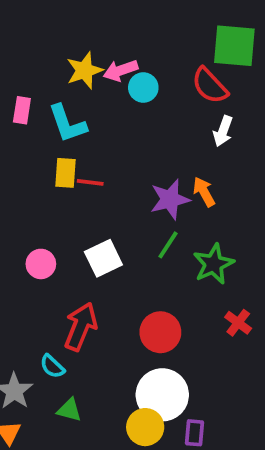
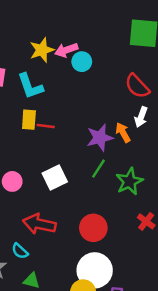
red semicircle: (210, 86) -> (137, 86), moved
white arrow: (223, 131) -> (141, 117), moved
red arrow: (81, 327) -> (39, 224), turned -100

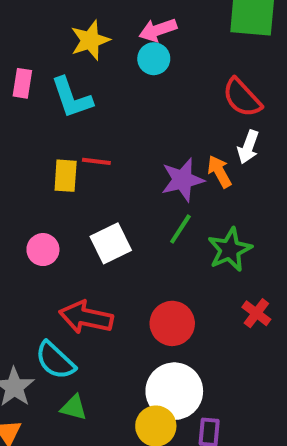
pink arrow: (66, 50) -> (158, 30), moved
yellow rectangle: (29, 120) -> (66, 176), moved
cyan semicircle: (20, 251) -> (55, 360), size x1.5

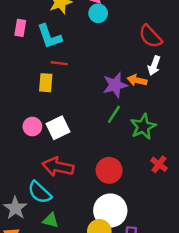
red line: (96, 161) -> (59, 63), moved
orange arrow: (219, 172) -> (137, 80), turned -48
white square: (111, 243) -> (58, 128), moved

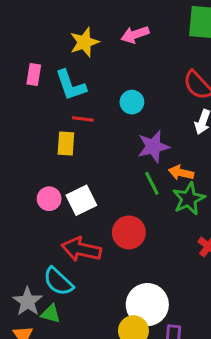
cyan circle: (98, 13) -> (132, 102), moved
orange arrow: (137, 80) -> (181, 173), moved
green line: (114, 114) -> (152, 183), turned -60
red circle: (109, 170) -> (129, 232), moved
green triangle: (51, 220) -> (51, 314), moved

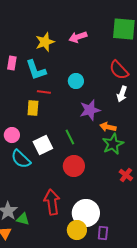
green line: (152, 183) -> (70, 137), moved
pink circle: (49, 199) -> (12, 135), moved
red arrow: (81, 249) -> (52, 202), moved, turned 70
cyan semicircle: (58, 282) -> (21, 159), moved

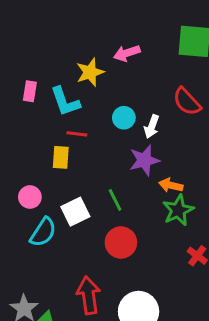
yellow star: (45, 42) -> (90, 72), moved
white arrow: (122, 94) -> (152, 127), moved
cyan semicircle: (21, 159) -> (43, 232), turned -100

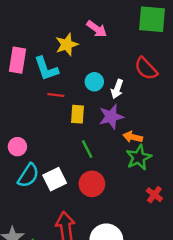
pink arrow: (127, 53) -> (97, 29), turned -125
pink rectangle: (30, 91) -> (17, 60), size x1.5
yellow rectangle: (61, 157) -> (77, 114), moved
white square: (75, 212) -> (55, 179), moved

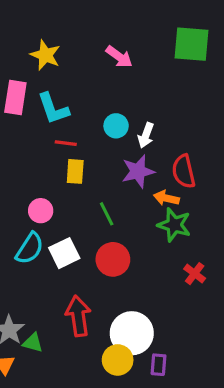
yellow star: (67, 45) -> (45, 55), moved, turned -30
red semicircle: (146, 69) -> (184, 171), moved, turned 30
yellow rectangle: (77, 114) -> (75, 171), moved
pink circle: (17, 147) -> (41, 211), moved
green star: (139, 157) -> (174, 225), turned -30

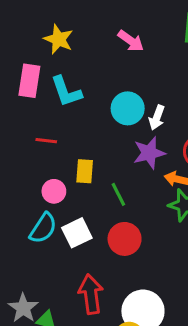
cyan circle: (116, 126) -> (128, 108), size x1.4
red line: (66, 143) -> (46, 141), moved
yellow rectangle: (75, 171) -> (85, 171), moved

